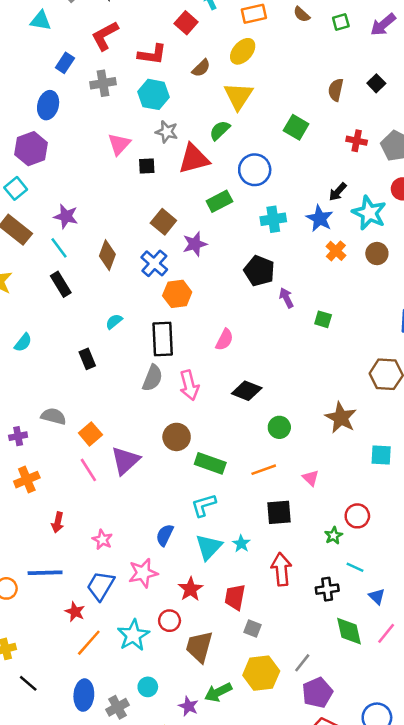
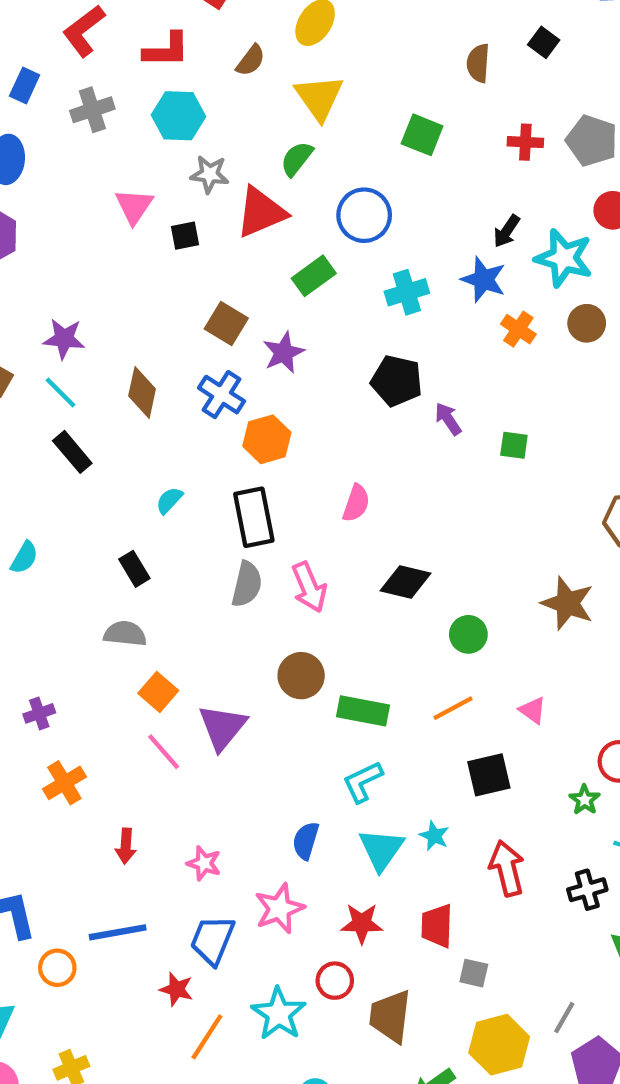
gray semicircle: (53, 416) -> (125, 634), moved
red star: (191, 589) -> (362, 923), turned -30

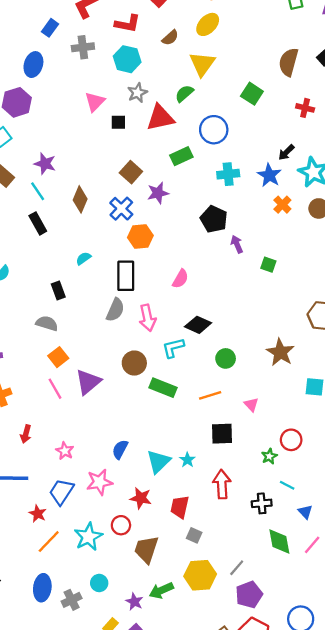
brown semicircle: (478, 63) -> (288, 62), size x1.4
gray star: (210, 174) -> (137, 93), turned 30
cyan L-shape: (363, 782) -> (173, 348), moved

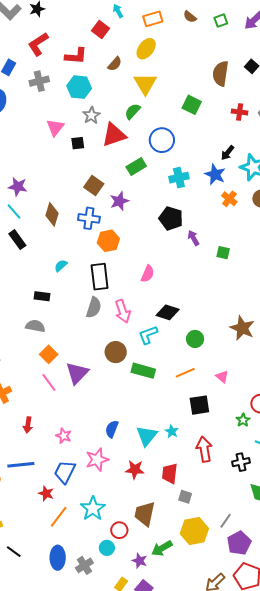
blue cross: (121, 209) -> (89, 218), turned -30
black rectangle: (58, 291) -> (42, 296), turned -56
red circle: (121, 525) -> (119, 530), moved

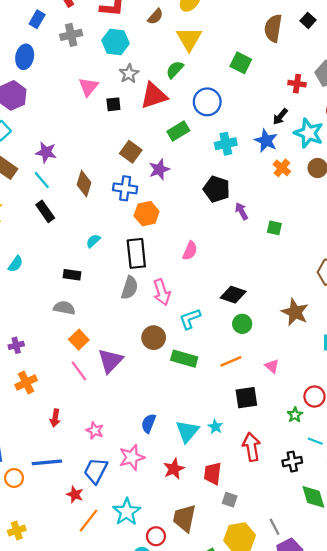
red cross: (240, 112) -> (297, 84), moved
black diamond: (168, 312) -> (233, 295), moved
red star: (135, 470) -> (174, 469), turned -30
gray line: (226, 521) -> (274, 527), turned -63

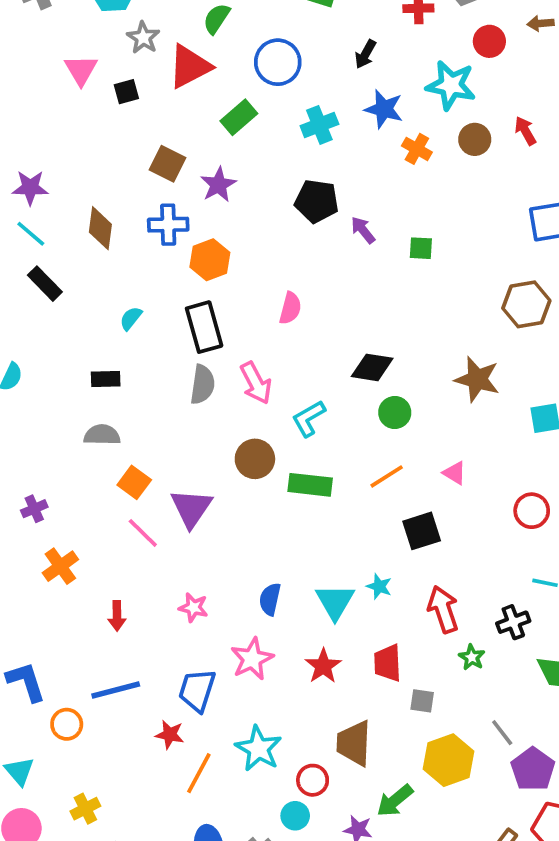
black arrow: (280, 117) -> (365, 54), moved
green star: (295, 415) -> (472, 657), moved
pink star: (95, 430) -> (193, 608), moved

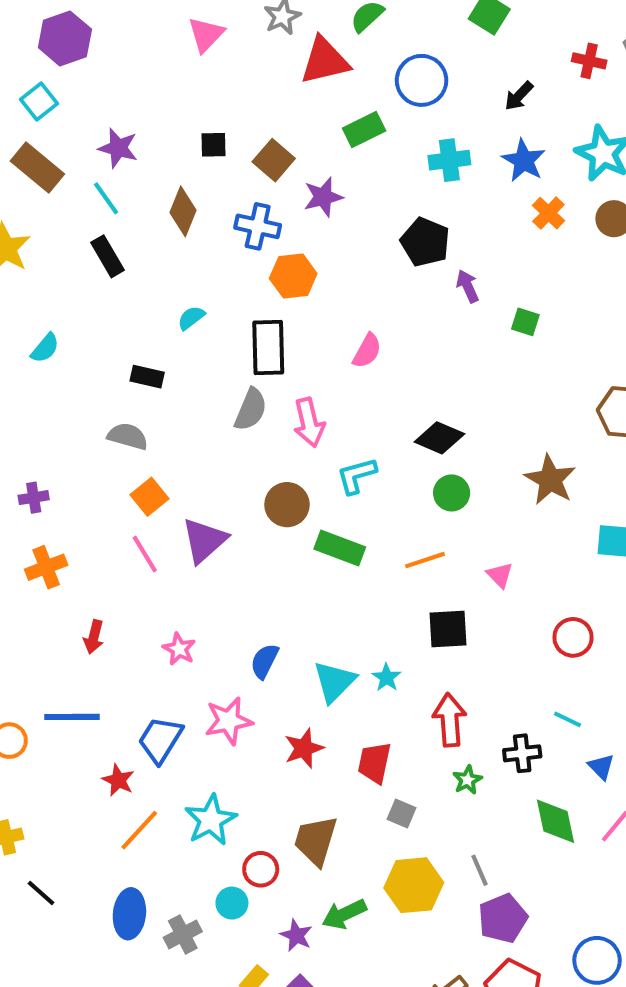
black square: (126, 92) -> (214, 145), moved

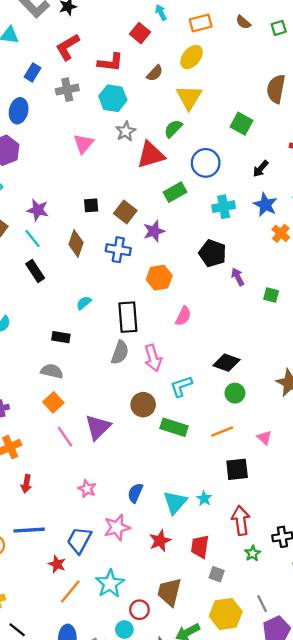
orange hexagon: (293, 276) -> (159, 278), moved
orange square: (149, 497) -> (53, 402), moved
red arrow: (94, 637) -> (26, 484), moved

